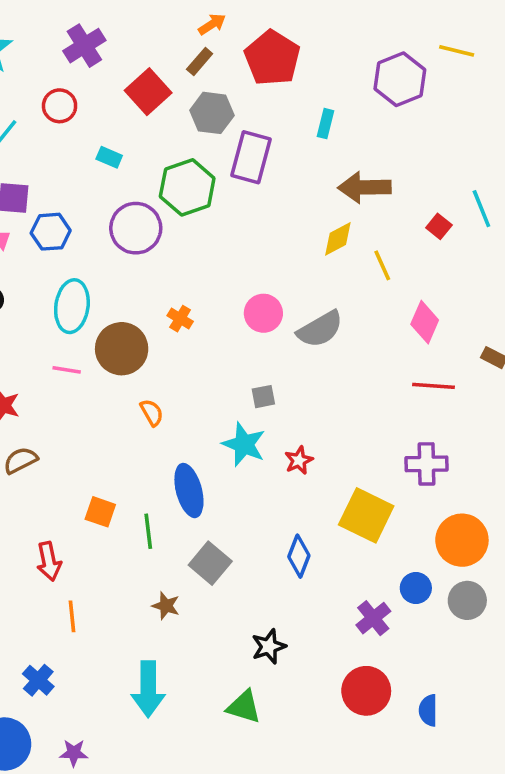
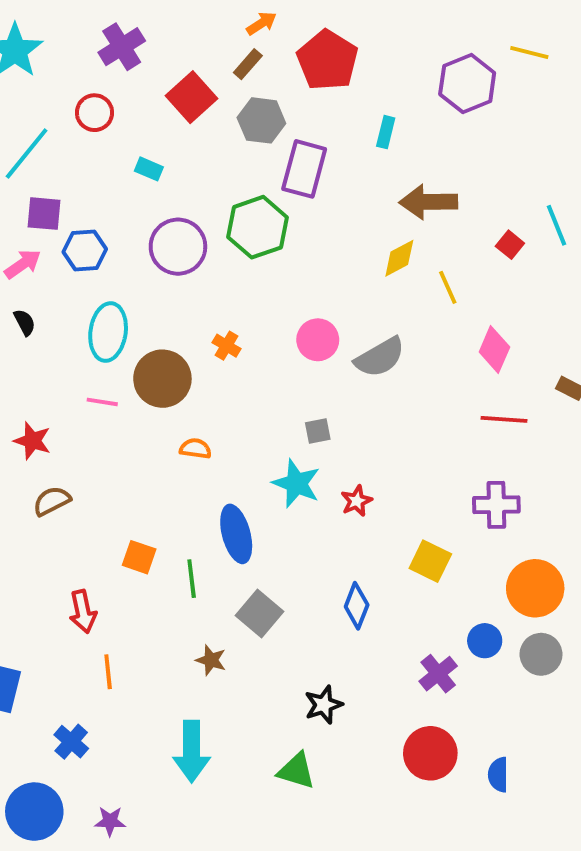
green hexagon: (187, 187) -> (258, 227), moved
orange semicircle: (152, 413) -> (195, 449), turned -52
yellow square: (366, 515) -> (430, 561), size x0.7

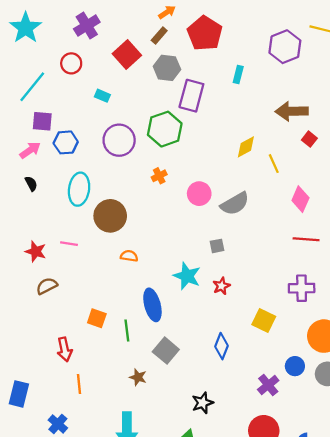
brown arrow: (428, 202) -> (292, 111), moved
orange cross: (226, 346) -> (159, 176), moved, turned 32
pink line: (102, 402) -> (69, 244), moved
gray square: (318, 431) -> (217, 246), moved

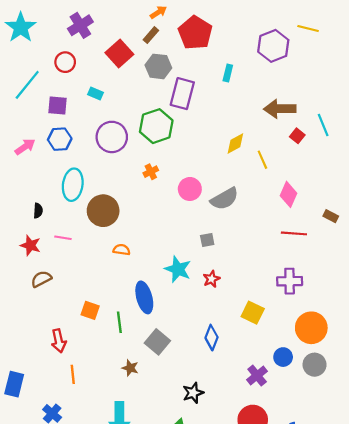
purple square: (42, 121) -> (58, 106), moved
black semicircle: (31, 184) -> (38, 211), moved, turned 32

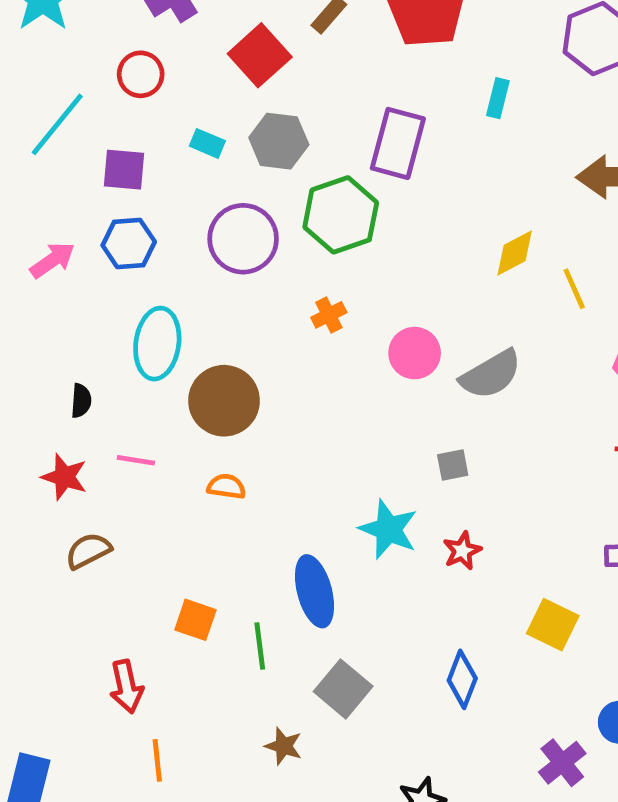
gray hexagon: (158, 66) -> (279, 141), moved
orange semicircle: (122, 250) -> (226, 486), moved

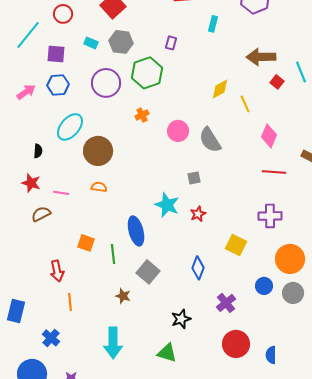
purple rectangle: (398, 143) -> (171, 43), size x0.5
cyan ellipse: (157, 344) -> (70, 127), turned 32
gray semicircle: (491, 374) -> (210, 140), turned 88
pink line: (136, 460) -> (61, 193), moved
purple cross: (562, 763) -> (226, 303), moved

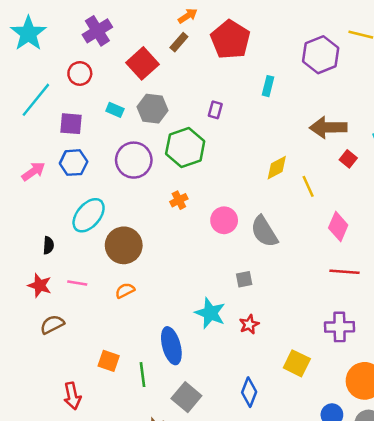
orange semicircle: (99, 187) -> (125, 291), turned -35
pink line: (61, 193) -> (77, 283), moved

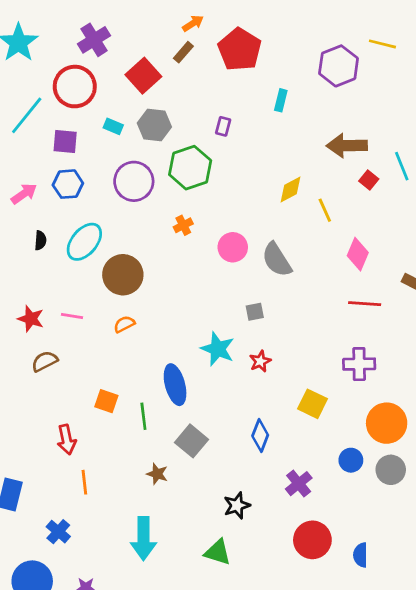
red circle: (80, 73) -> (75, 87), size x1.6
black semicircle: (48, 245) -> (40, 240), moved

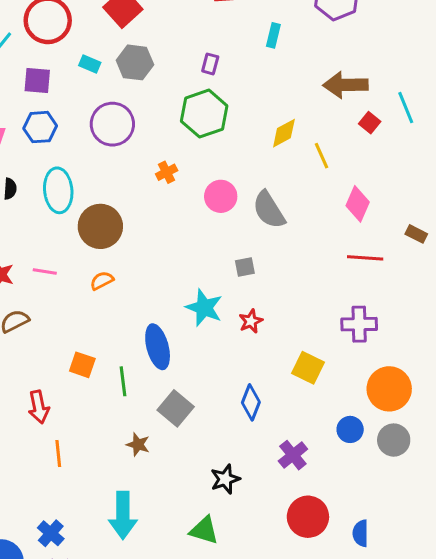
green hexagon: (190, 168) -> (204, 114), moved
cyan ellipse: (84, 242) -> (58, 190), turned -45
blue cross: (58, 532) -> (51, 533), moved

